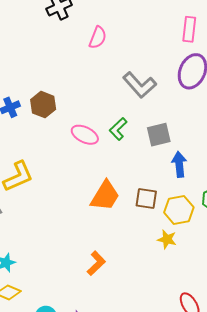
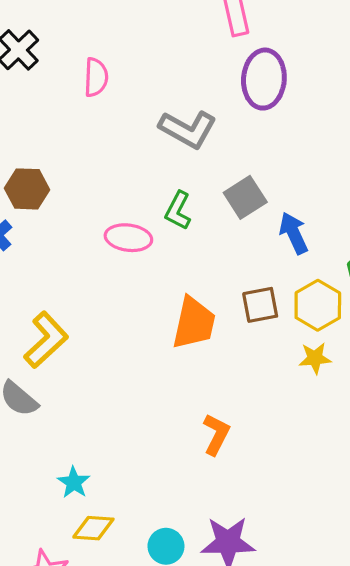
brown hexagon: (43, 105) -> (27, 189), moved

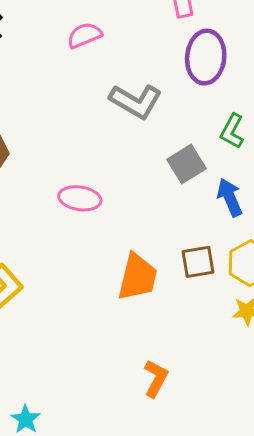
pink semicircle: (96, 77) -> (85, 35), moved, turned -116
green L-shape: (178, 211) -> (232, 131), moved

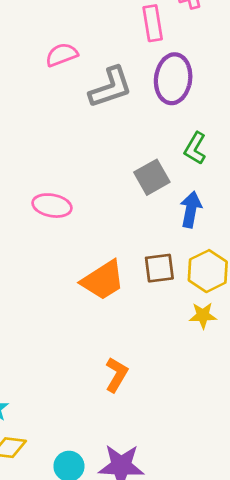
gray L-shape: (136, 101) -> (111, 87), moved, turned -51
blue arrow: (230, 197) -> (191, 209), turned 32
orange trapezoid: (137, 277) -> (103, 280), turned 42

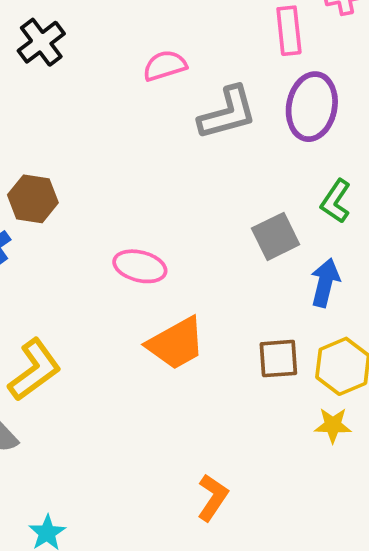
orange trapezoid: (103, 280) -> (176, 343), moved

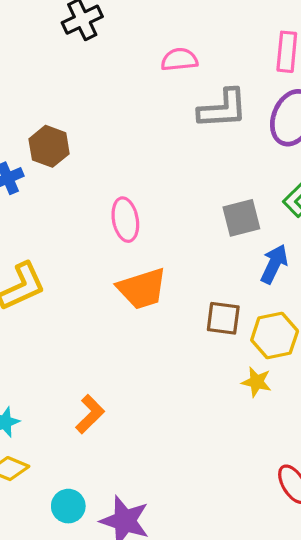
pink ellipse: (140, 266) -> (125, 220), turned 54
orange L-shape: (213, 498) -> (90, 414), moved

